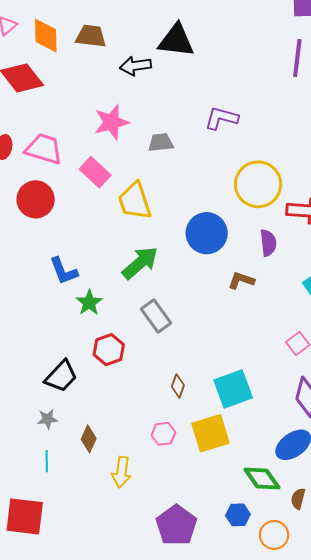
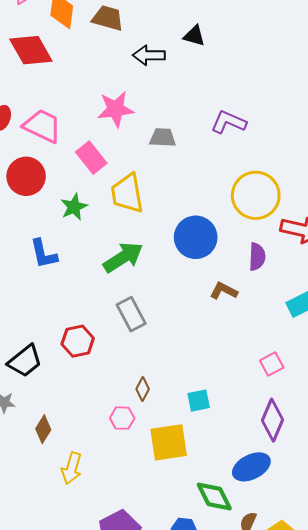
black triangle: (176, 41) -> (194, 36), size x0.6
green star: (89, 303) -> (74, 207), moved
cyan square: (233, 389) -> (199, 401), size x0.6
pink hexagon: (163, 434) -> (122, 418), moved

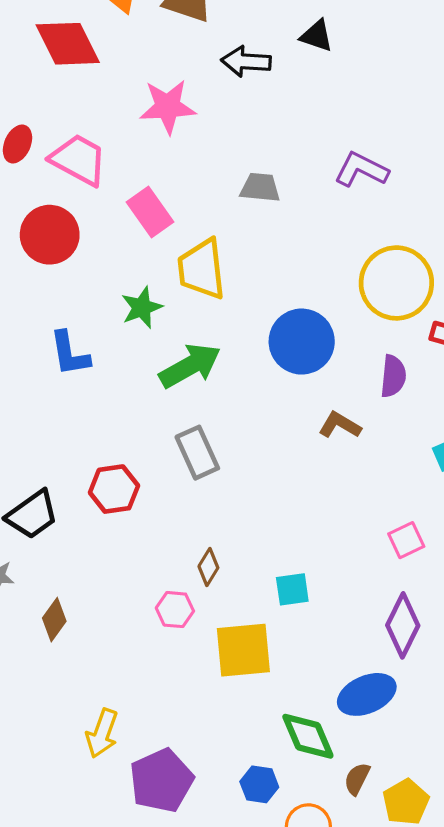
pink star: (116, 109) -> (168, 107), moved
green star: (74, 207) -> (142, 308), moved
yellow arrow: (72, 468) -> (102, 733), moved

